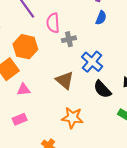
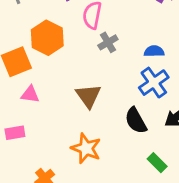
blue semicircle: (101, 18) -> (154, 51), moved, turned -128
gray cross: (69, 39) -> (108, 42), turned -32
blue cross: (92, 62) -> (154, 83), moved

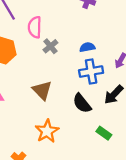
blue cross: (154, 83) -> (91, 71), turned 35
orange star: (86, 148) -> (47, 131), turned 30

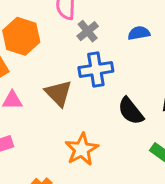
blue cross: (91, 71) -> (96, 69), moved
brown triangle: (42, 90) -> (58, 93), moved

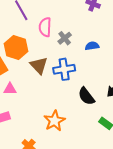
gray cross: (88, 31) -> (65, 38), moved
brown triangle: (58, 93) -> (39, 65), moved

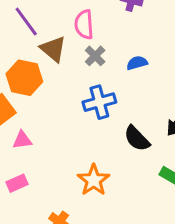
pink semicircle: (45, 27) -> (84, 24), moved
brown triangle: (39, 65) -> (53, 49), moved

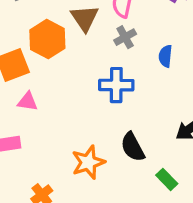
blue semicircle: (137, 63) -> (165, 56), turned -84
black semicircle: (137, 139) -> (133, 147), moved

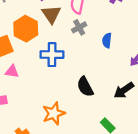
blue cross: (116, 85) -> (52, 55), moved
black semicircle: (133, 147) -> (85, 87), moved

